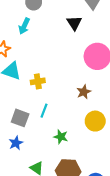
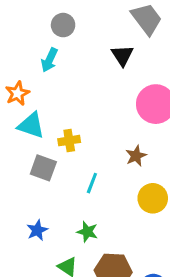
cyan line: (44, 111) -> (92, 183), moved
gray square: (20, 118) -> (43, 168), moved
green star: (61, 137) -> (87, 232), moved

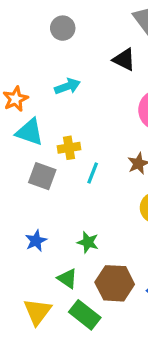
black triangle: (122, 55) -> (124, 60), turned -30
cyan arrow: (49, 60) -> (67, 86), moved, turned -135
cyan line: (92, 183) -> (93, 173), moved

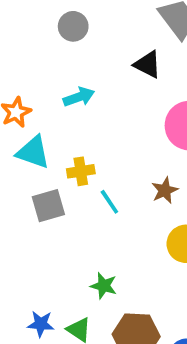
cyan line: (93, 173) -> (109, 202), turned -55
gray square: (42, 176) -> (48, 206), turned -36
blue star: (36, 241) -> (41, 324), moved, turned 30

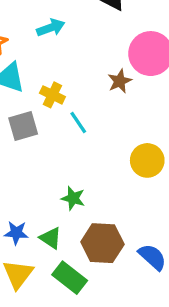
yellow cross: (81, 171) -> (52, 95), turned 35
brown star: (165, 190) -> (120, 81), moved

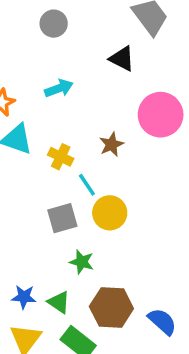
brown star: (120, 81) -> (111, 144), moved
gray square: (23, 126) -> (62, 218), moved
yellow circle: (147, 160) -> (110, 213), moved

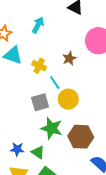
cyan arrow: (59, 88) -> (38, 25), turned -42
green star: (82, 262) -> (52, 128), size x1.5
brown hexagon: (111, 307) -> (81, 137), moved

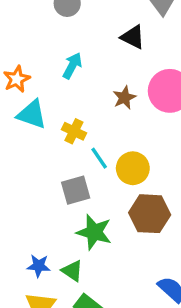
brown star: (69, 58) -> (124, 98), moved
yellow circle: (68, 99) -> (133, 168), moved
brown hexagon: (81, 137) -> (150, 214), moved

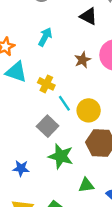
gray square: (76, 190) -> (48, 126), turned -30
blue star: (39, 266) -> (21, 168), moved
green triangle: (72, 271) -> (86, 185), moved, turned -42

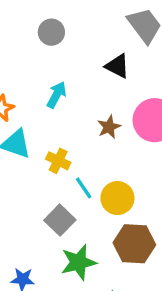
green star: (61, 156) -> (78, 262), turned -30

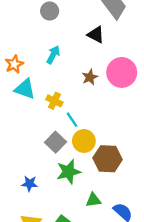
yellow circle: (117, 198) -> (84, 141), moved

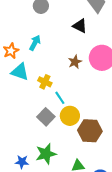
cyan arrow: (53, 55) -> (35, 43), moved
green star: (69, 172) -> (46, 154), moved
blue star: (30, 184) -> (22, 162), moved

